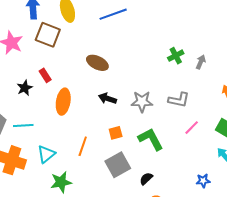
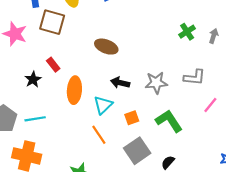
orange line: (83, 146) -> (99, 135), turned -48
cyan triangle: (46, 154) -> (103, 105), moved

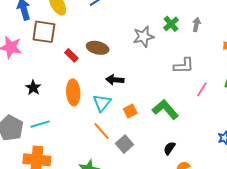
red rectangle: (53, 65) -> (71, 55), moved
gray star: (156, 83) -> (143, 37), moved
gray square: (137, 151) -> (125, 144), moved, size x0.7

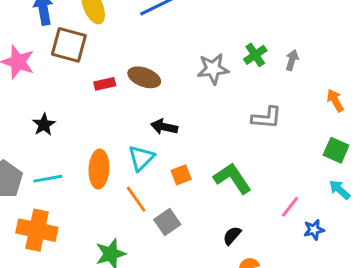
red rectangle: (71, 55) -> (105, 84), turned -64
pink line: (202, 89) -> (290, 207), moved
orange ellipse: (73, 92) -> (99, 169), moved

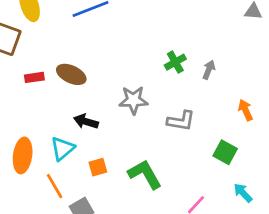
gray star: (213, 69) -> (133, 100), moved
green square: (336, 150) -> (225, 152), moved

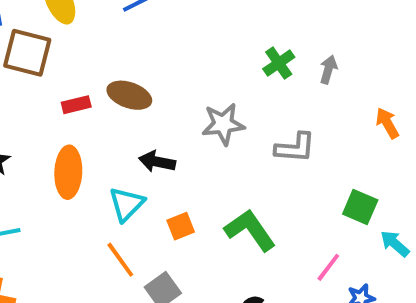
green square: (225, 152) -> (360, 207), moved
orange ellipse: (23, 155) -> (68, 172), moved

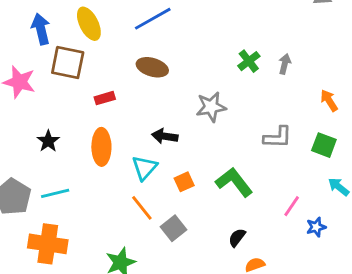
brown ellipse: (129, 95) -> (152, 67), moved
gray L-shape: (295, 148) -> (278, 137), moved
green square: (360, 207) -> (324, 145), moved

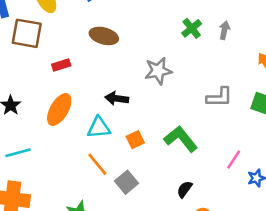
orange ellipse: (101, 147) -> (59, 110), turned 32
cyan triangle: (144, 168) -> (99, 128), turned 45

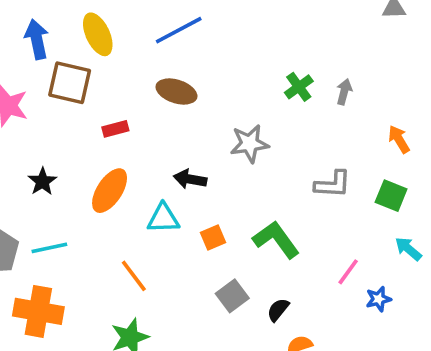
orange line: (97, 164) -> (134, 276), moved
gray square: (127, 182) -> (232, 296), moved

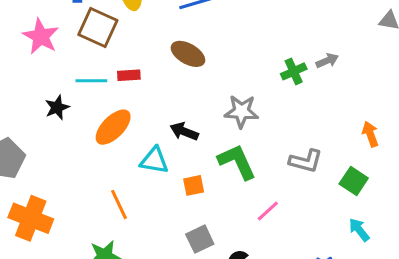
gray arrow: (344, 92) -> (327, 61), moved, turned 40
green L-shape: (276, 240) -> (237, 162), moved
cyan line: (49, 248) -> (91, 81), moved
pink line: (348, 272) -> (268, 211), moved

